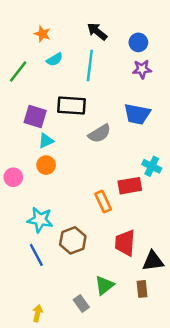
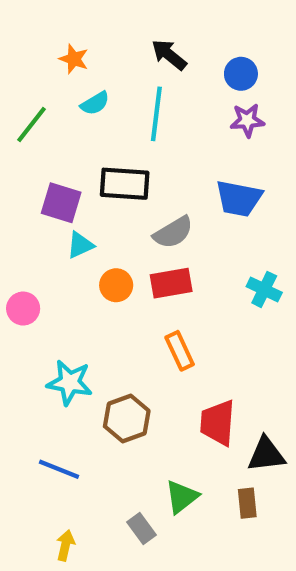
orange circle: (46, 165) -> (116, 285), moved
red rectangle: (130, 186) -> (171, 283), moved
blue line: (36, 255) -> (59, 469), moved, turned -40

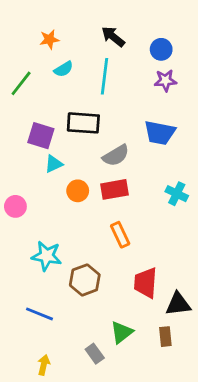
orange star: (74, 59) -> (49, 39), turned -30

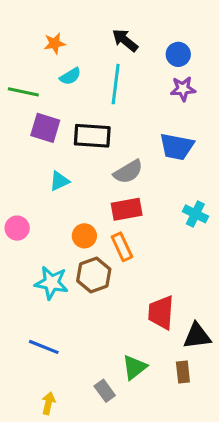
green line: (21, 83) -> (23, 92), turned 64
purple square: (41, 136) -> (45, 128), moved
orange circle: (78, 191) -> (84, 236), moved
orange rectangle: (120, 235) -> (122, 247), moved
brown hexagon: (85, 280) -> (94, 275), moved

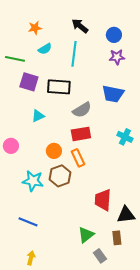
gray rectangle: (105, 391) -> (100, 256), moved

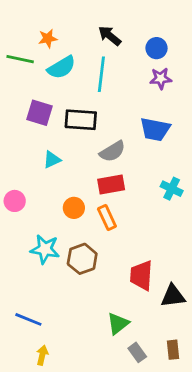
cyan semicircle: (45, 49) -> (61, 67), size x1.5
green line: (15, 59) -> (20, 59), moved
brown hexagon: (60, 176) -> (82, 259), moved
blue line: (28, 222) -> (28, 319), moved
brown rectangle: (117, 238) -> (173, 350), moved

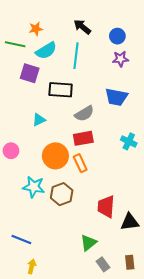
purple square: (39, 113) -> (30, 73), moved
orange circle: (74, 208) -> (55, 156), size x1.6

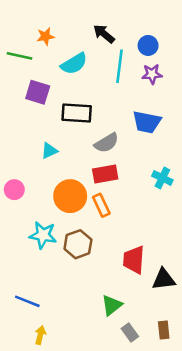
cyan semicircle: (46, 51) -> (74, 64), moved
cyan line: (76, 56) -> (119, 66), moved

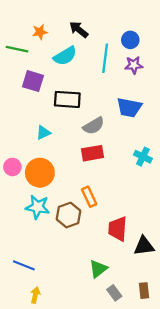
black arrow: (104, 34) -> (79, 30), moved
orange circle: (70, 196) -> (40, 173), moved
orange rectangle: (101, 205) -> (89, 197), moved

